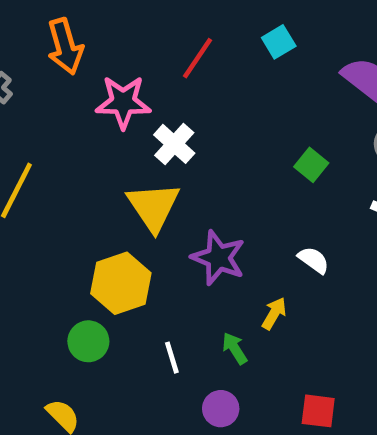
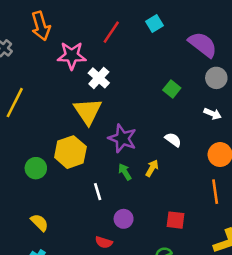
green circle: (88, 341) -> (36, 168), moved
green arrow: (235, 348) -> (125, 172), moved

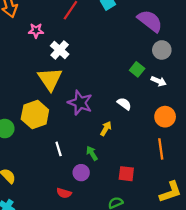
pink star: (72, 56) -> (36, 31), size x0.6
green square: (172, 89) -> (137, 69), moved
green arrow: (125, 172) -> (92, 153), moved

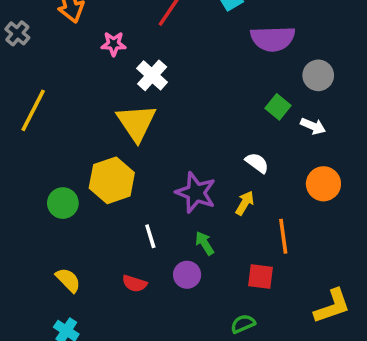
purple semicircle: (150, 21) -> (273, 39), moved, turned 140
purple star: (80, 103) -> (196, 193), moved
yellow arrow: (106, 129) -> (245, 203), moved
orange line: (161, 149) -> (283, 236), moved
red semicircle: (64, 193) -> (135, 283), moved

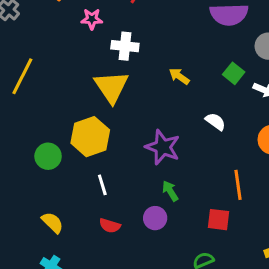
white cross: (152, 75) -> (125, 46), turned -36
yellow arrow: (245, 203) -> (179, 76), moved, turned -85
white line: (150, 236) -> (102, 185), moved

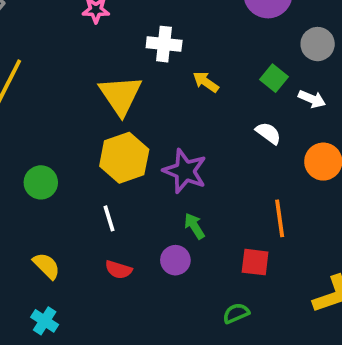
white cross: (125, 46) -> (164, 44), moved
white semicircle: (215, 122) -> (268, 133), moved
yellow hexagon: (90, 137) -> (124, 158), moved

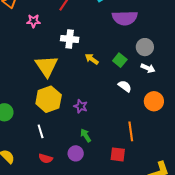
gray circle: (318, 44) -> (145, 47), moved
green square: (274, 78) -> (120, 60), moved
purple star: (185, 171) -> (81, 106), size x0.6

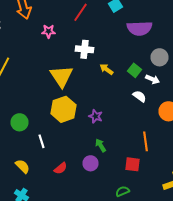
white arrow: (148, 68) -> (152, 79), moved
white line: (41, 131) -> (42, 141), moved
red semicircle: (46, 158) -> (60, 168), turned -56

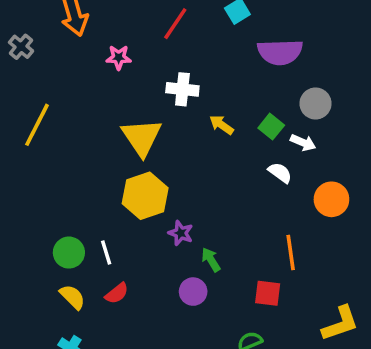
purple star: (96, 116) -> (181, 233), moved
green circle: (20, 122) -> (69, 253), moved
red semicircle: (60, 168) -> (117, 293), moved

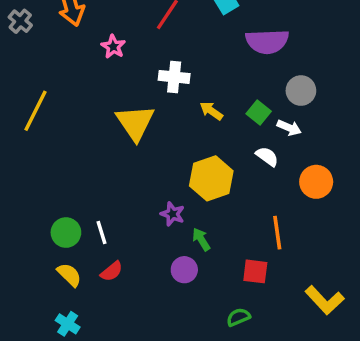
gray cross: (21, 47) -> (20, 21), moved
pink star: (119, 57) -> (113, 47), turned 30
yellow hexagon: (145, 196) -> (211, 178), moved
yellow L-shape: (340, 323) -> (325, 300), turned 66

